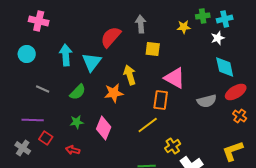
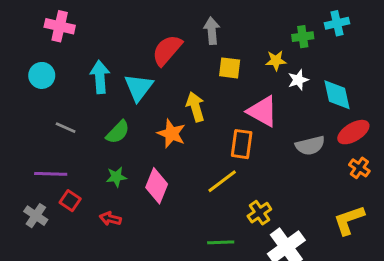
green cross: (203, 16) -> (303, 37), moved
yellow star: (184, 27) -> (276, 61), moved
white star: (218, 38) -> (298, 80), moved
orange star: (114, 93) -> (171, 134), turned 30

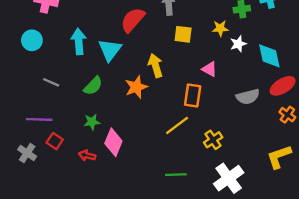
pink triangle: (262, 111) -> (209, 69), size x0.6
orange star: (171, 134) -> (136, 87), turned 30
pink diamond: (157, 186) -> (113, 142), moved
yellow cross: (259, 213) -> (213, 140), moved

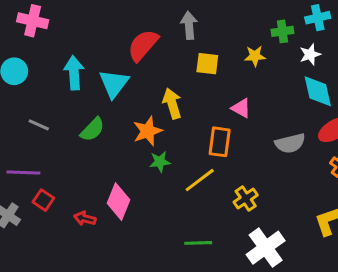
white star: (238, 44) -> (310, 54), moved
green star: (92, 122) -> (160, 162), moved

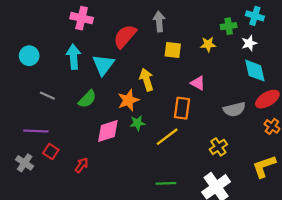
cyan cross: (318, 18) -> (255, 16), turned 30
pink cross: (33, 21) -> (82, 18), moved
yellow cross: (246, 199) -> (218, 147), moved
pink diamond: (118, 202) -> (108, 131), moved, turned 50
red arrow: (85, 218) -> (82, 165), turned 112

